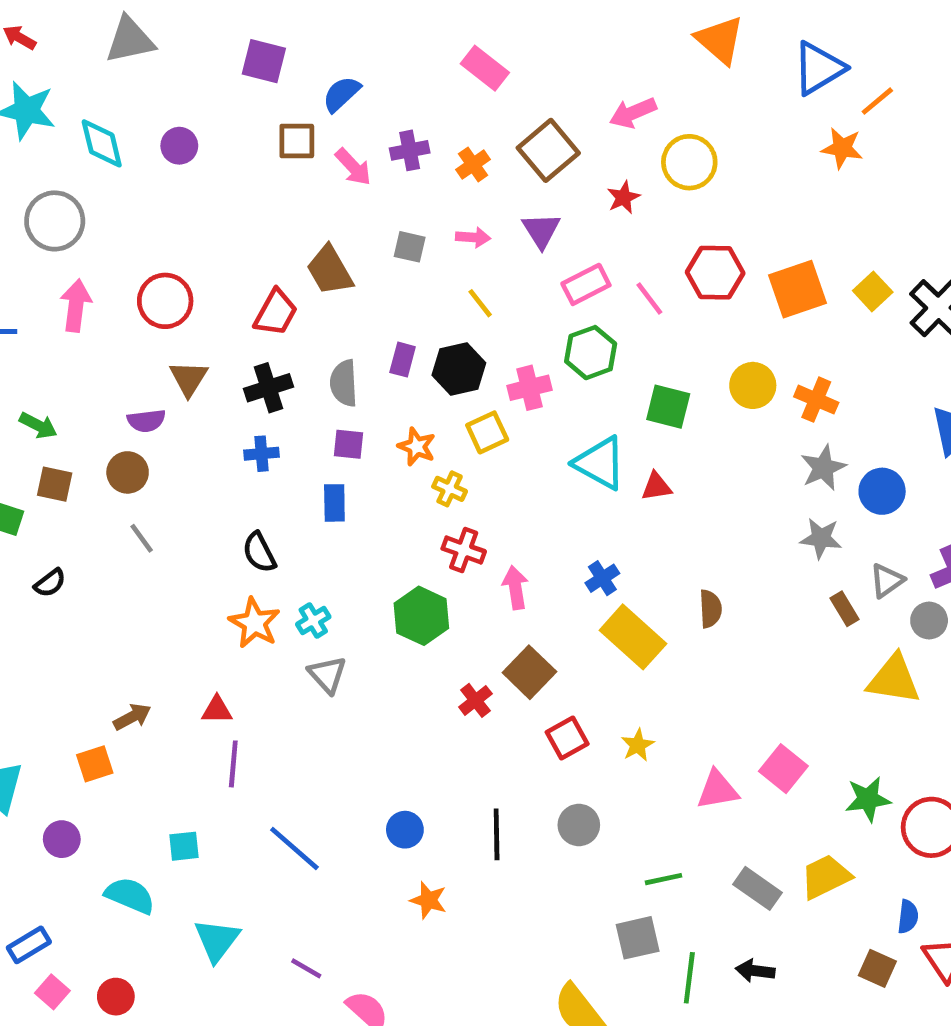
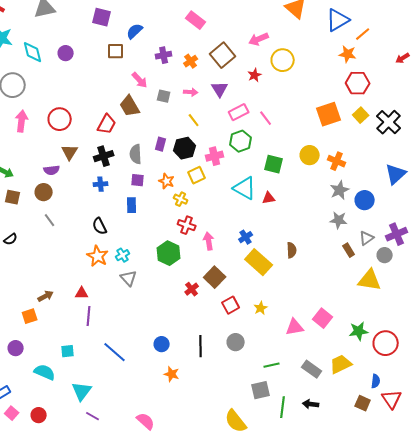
pink arrow: (353, 167) -> (140, 80), moved
red hexagon: (715, 273) -> (358, 83), moved
purple line: (306, 968) -> (93, 416), moved

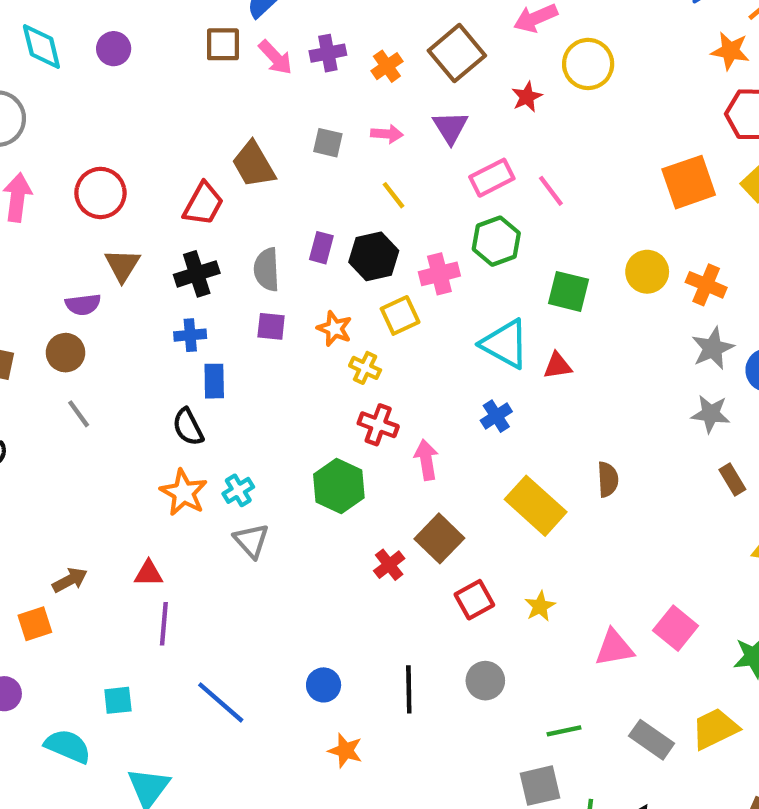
pink arrow: (140, 80) -> (275, 57), moved
blue rectangle: (132, 205) -> (214, 381), moved
blue cross: (246, 237) -> (496, 416), moved

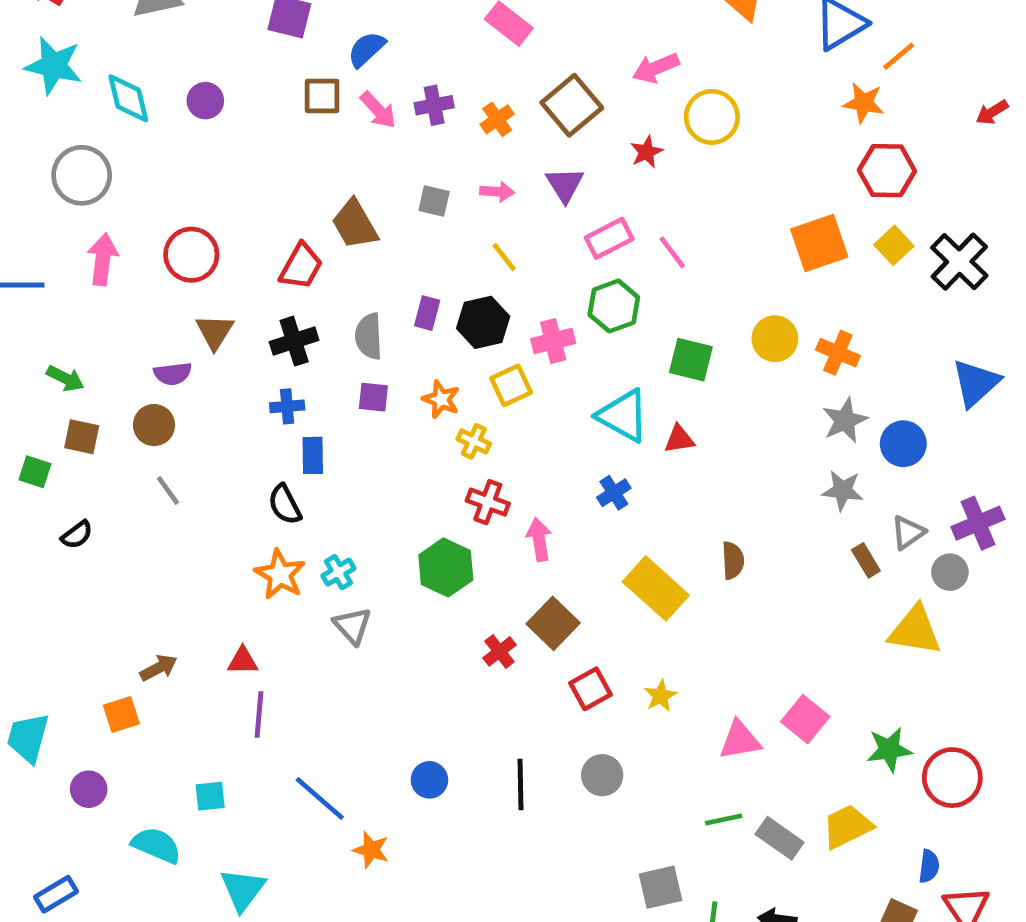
green line: (564, 731) -> (724, 820), moved
orange star: (345, 751) -> (371, 850), moved

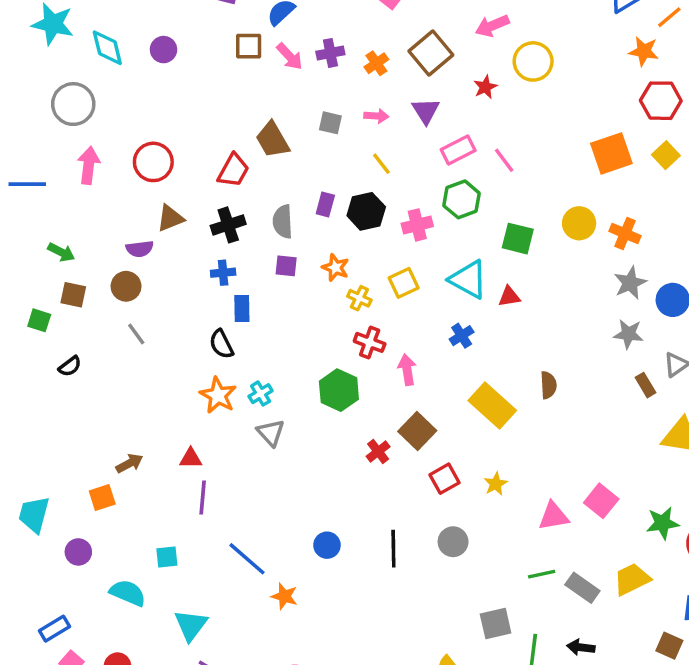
brown triangle: (215, 332) -> (170, 218), turned 36
yellow square: (511, 385) -> (404, 283), moved

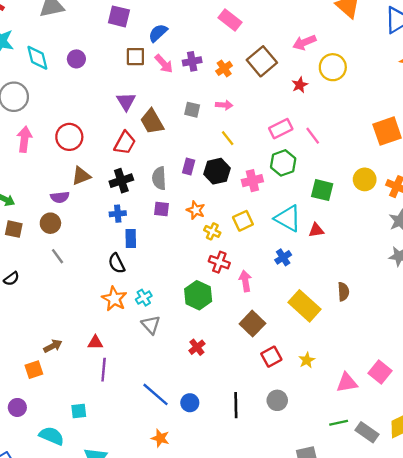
purple triangle: (426, 111) -> (126, 101), moved
red cross: (378, 451) -> (197, 347), moved
blue line: (247, 559) -> (156, 394), moved

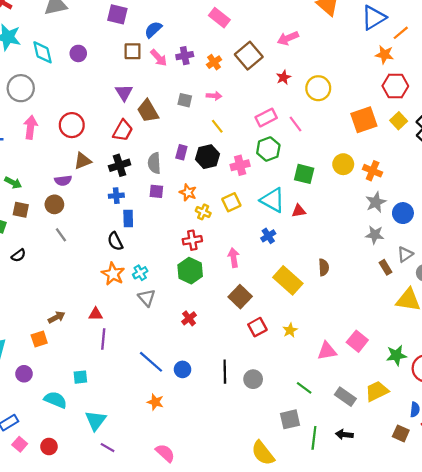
yellow circle: (333, 67) -> (318, 88), moved
red cross: (219, 262) -> (192, 240), moved, turned -30
gray circle: (277, 400) -> (253, 379), moved
green line: (339, 423) -> (304, 388), moved, turned 49

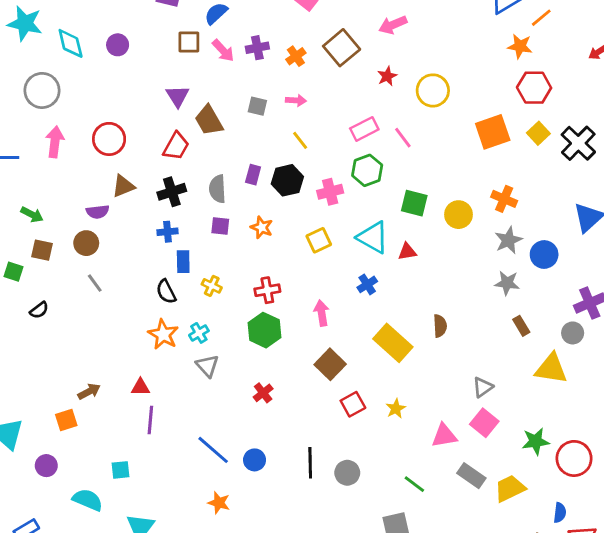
yellow circle: (343, 164) -> (459, 215), moved
yellow cross: (203, 212) -> (212, 286), moved
gray triangle: (405, 254) -> (483, 387), moved
gray rectangle: (345, 397) -> (471, 476), moved

